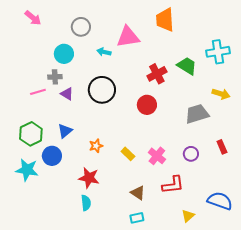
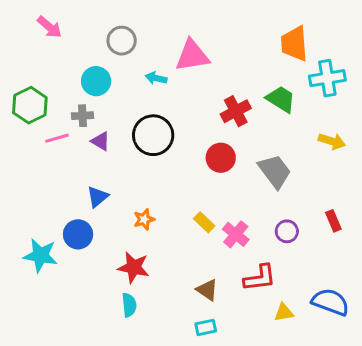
orange trapezoid: (165, 20) -> (294, 44), moved
gray trapezoid: (197, 114) -> (275, 171), moved, turned 70
green hexagon: (31, 134) -> (30, 105), moved
yellow rectangle: (128, 154) -> (204, 222), moved
yellow triangle: (188, 216) -> (284, 312), moved, turned 32

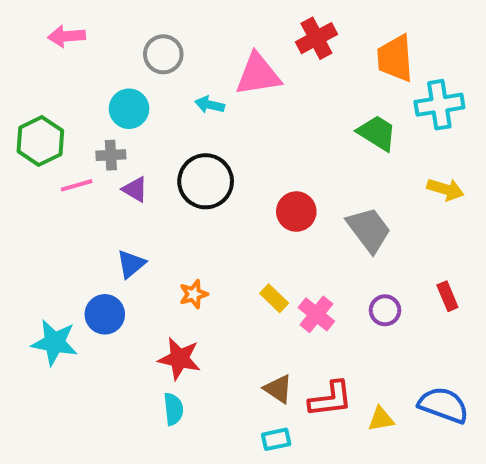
pink arrow: (49, 27) -> (67, 36), turned 136
red cross: (236, 111) -> (316, 38), moved
red L-shape: (260, 278) -> (331, 399), moved

